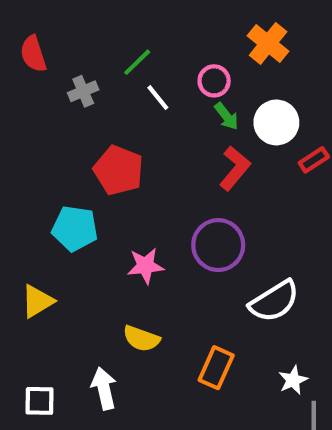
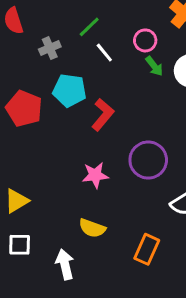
red L-shape: (235, 168) -> (103, 115), moved
red pentagon: (118, 170) -> (24, 109), moved
cyan pentagon: (75, 228) -> (69, 90), moved
white square: (39, 401) -> (20, 245), moved

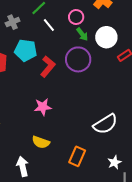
purple circle: (148, 160) -> (78, 59), moved

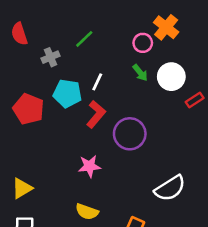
pink circle: (76, 17) -> (143, 43), moved
white line: (49, 25) -> (97, 82), moved, turned 64
purple circle: (78, 59) -> (130, 134), moved

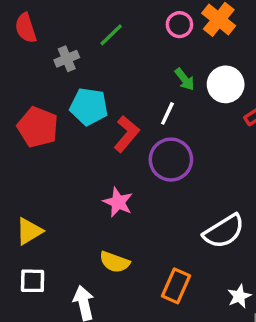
pink circle: (143, 43) -> (179, 25), moved
white line: (97, 82) -> (167, 113), moved
pink star: (89, 166) -> (118, 202), turned 30

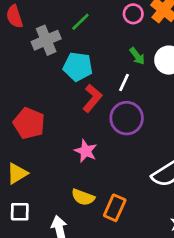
gray cross: (67, 59) -> (46, 40), size x1.5
cyan pentagon: (89, 107) -> (78, 67), moved
red pentagon: (38, 127) -> (29, 123), moved
orange rectangle: (176, 286) -> (115, 208), moved

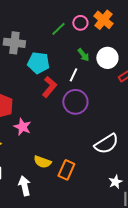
green line: (80, 22) -> (58, 29), moved
gray cross: (46, 40) -> (14, 43), turned 30
pink star: (86, 151) -> (22, 127), moved

